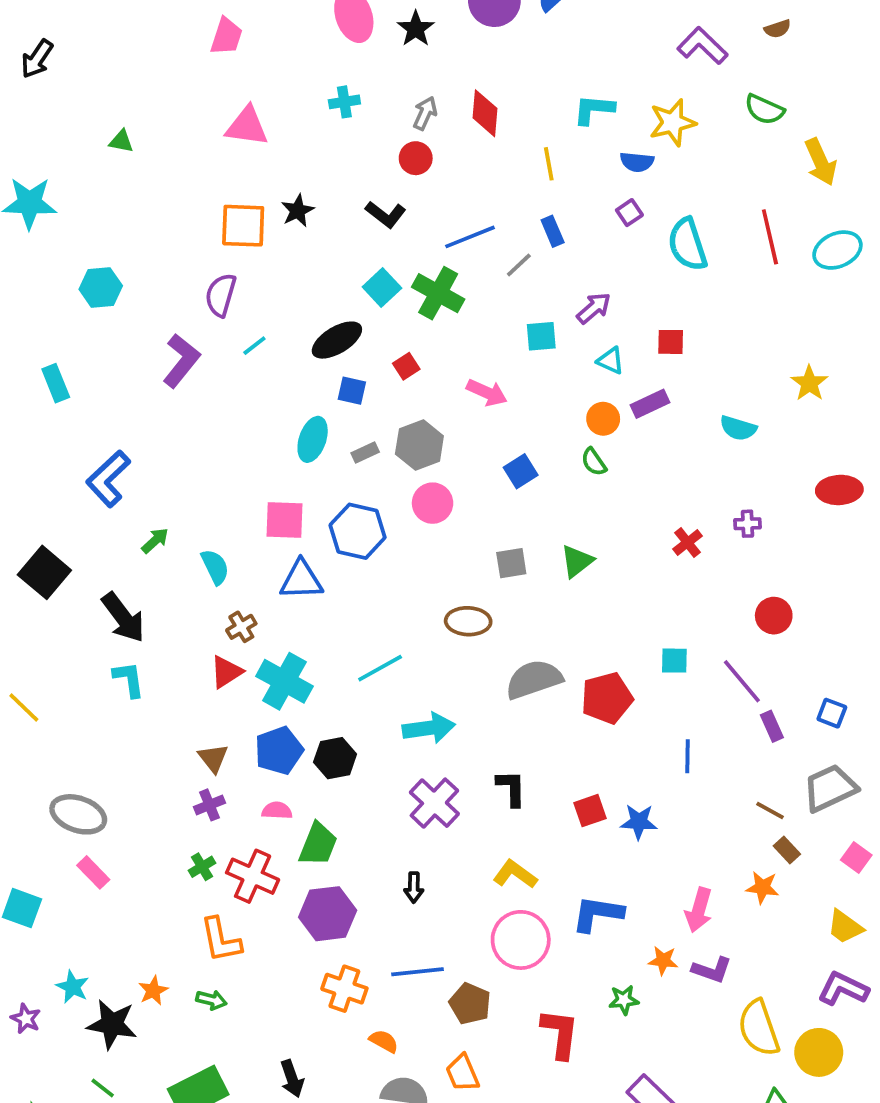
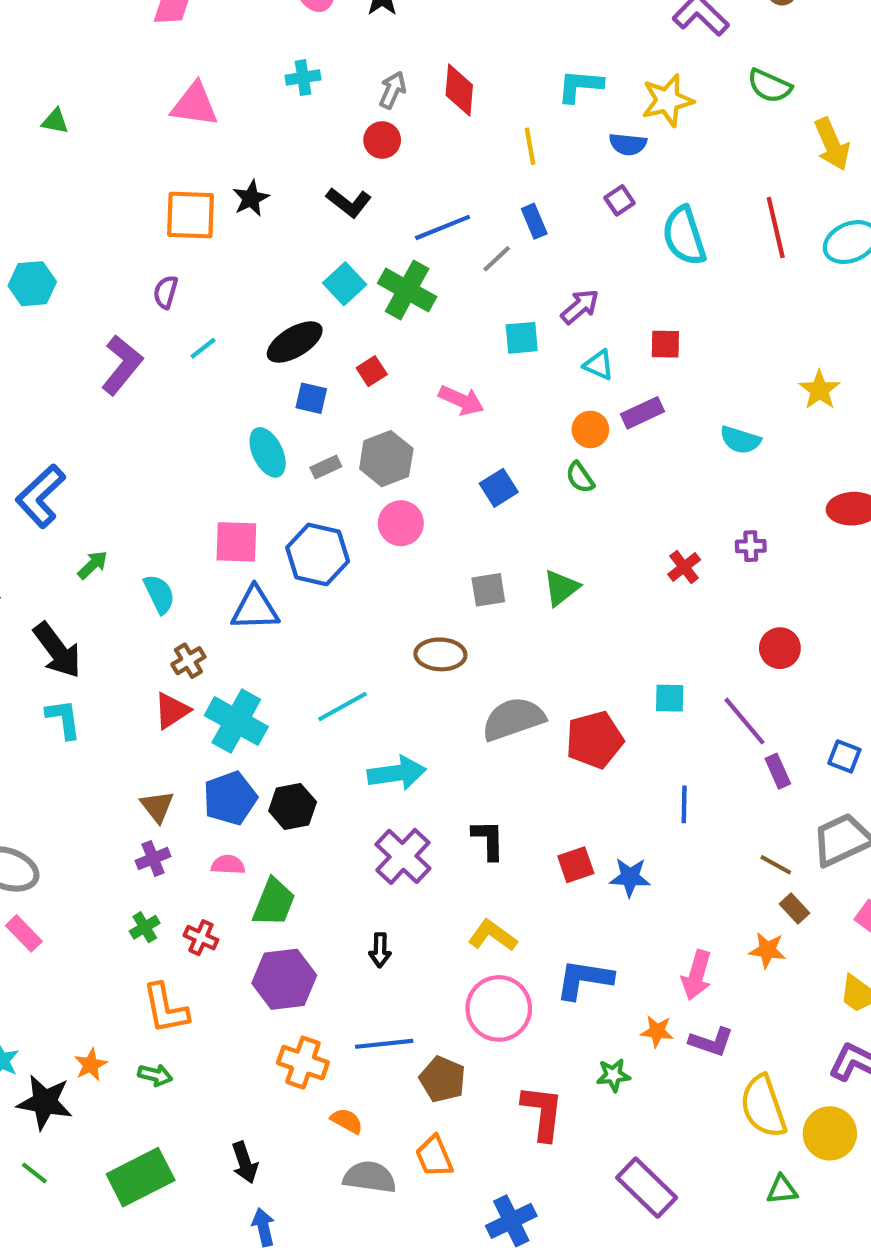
purple semicircle: (221, 295) -> (166, 292), size x0.7
cyan ellipse: (313, 439) -> (268, 452), turned -45
red cross: (253, 876) -> (201, 938), size x0.6

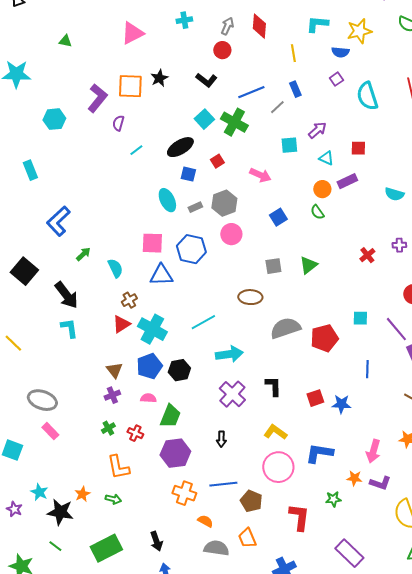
pink triangle: (195, 105) -> (132, 33), turned -35
purple L-shape: (122, 365) -> (97, 98), moved

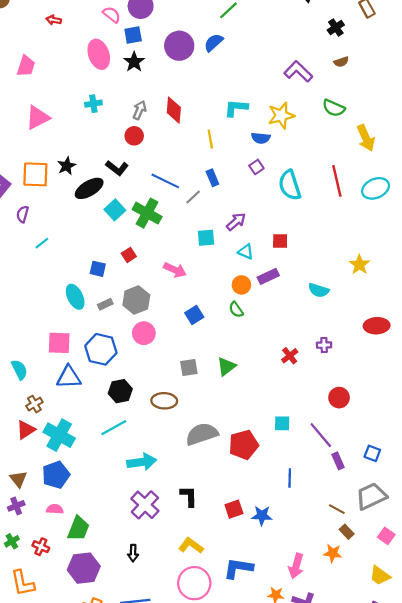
blue line: (251, 92) -> (165, 181), turned 48
black ellipse: (180, 147) -> (89, 188), moved
black hexagon: (179, 370) -> (120, 391), moved

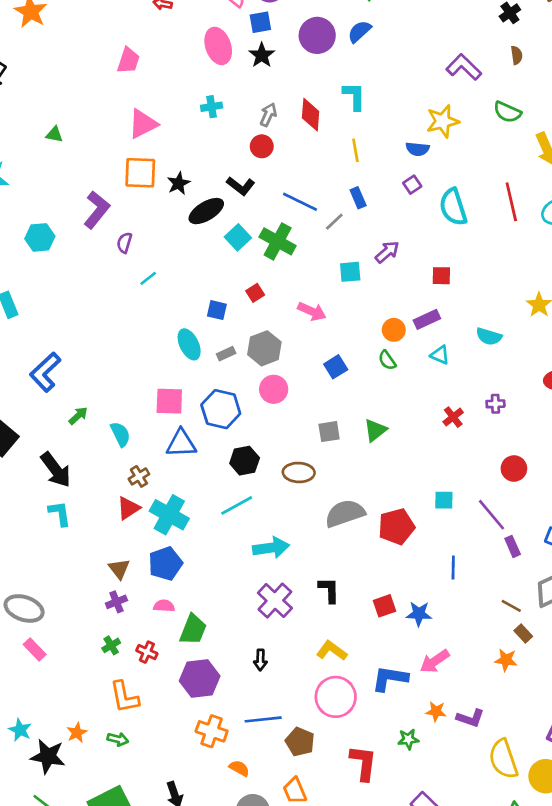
brown semicircle: (341, 62) -> (517, 55), turned -80
cyan L-shape: (236, 108) -> (354, 96), moved, turned 85
orange square: (35, 174) -> (140, 173), moved
cyan triangle: (246, 252) -> (440, 355), moved
pink arrow: (296, 566) -> (435, 661), moved, turned 40

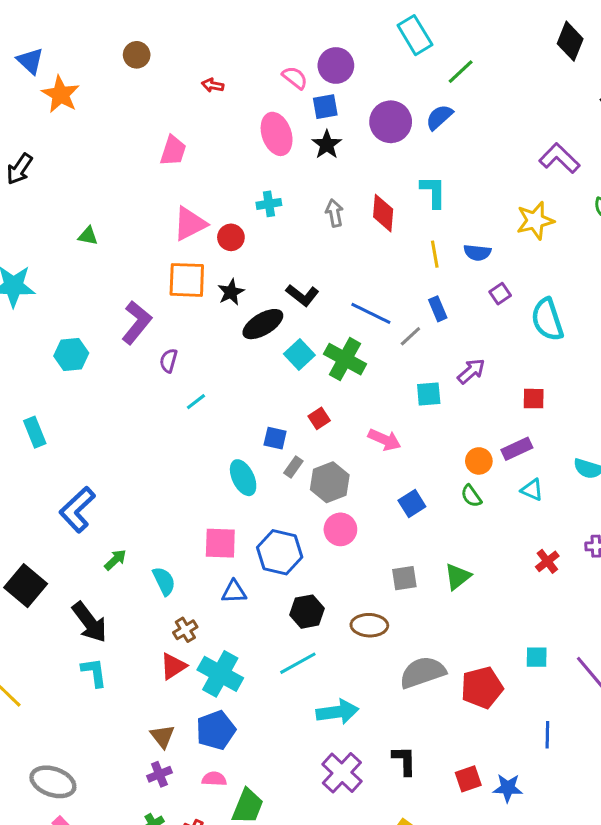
gray arrow: (268, 115) -> (334, 213), turned -35
red circle: (262, 146) -> (231, 237), moved
blue semicircle: (418, 149) -> (477, 253), moved
gray rectangle: (226, 354) -> (293, 467), moved, turned -30
blue triangle: (181, 443) -> (234, 592), size x0.7

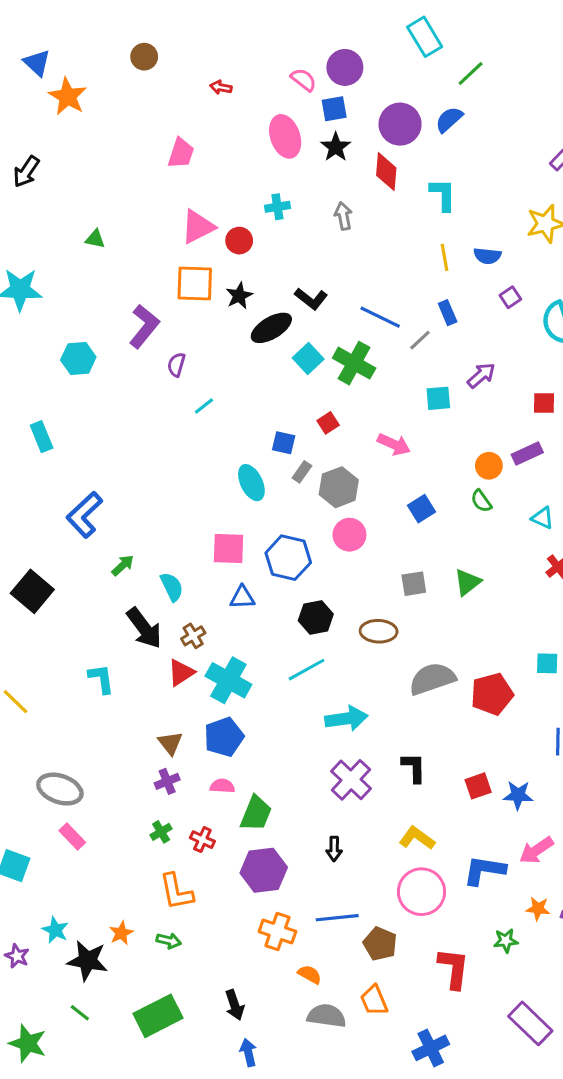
red diamond: (383, 213) -> (386, 172), moved
cyan triangle: (532, 490) -> (543, 518), moved
black arrow: (89, 622) -> (144, 628), moved

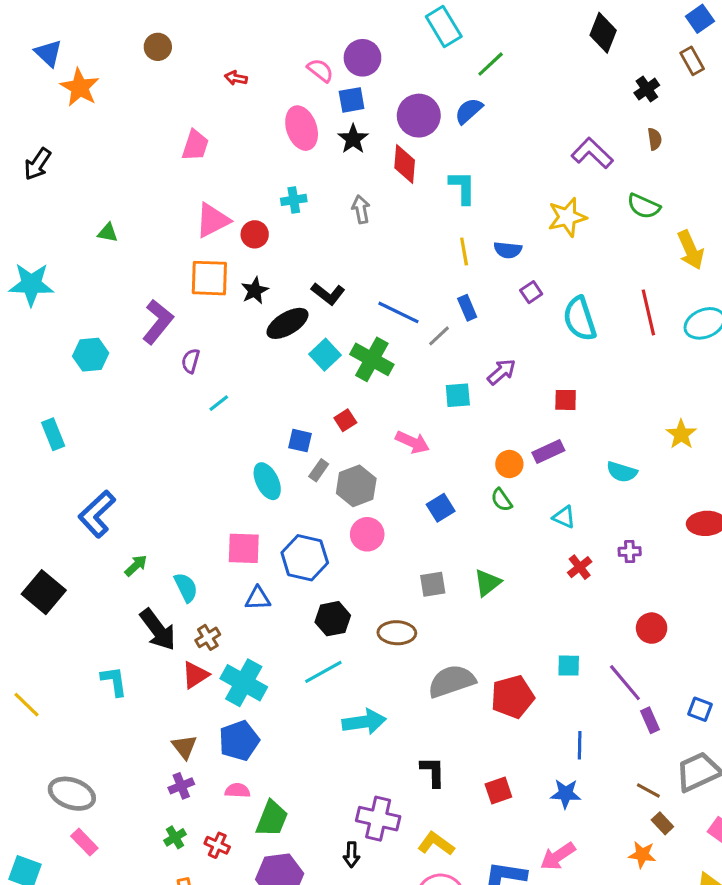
purple cross: (351, 780) -> (378, 819), moved, turned -30
blue star: (518, 795) -> (566, 794), moved

